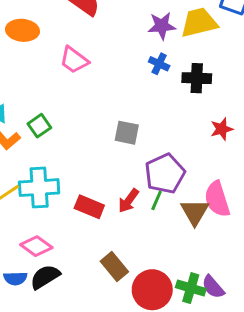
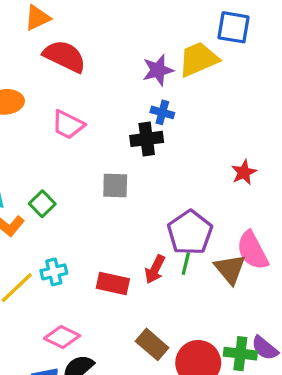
black cross: (197, 78) -> (147, 139), moved
gray square: (127, 133) -> (115, 185), moved
cyan cross: (39, 188) -> (54, 272), size x0.6

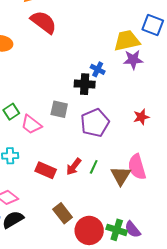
purple star: (158, 70) -> (133, 60), moved
pink trapezoid: (68, 125) -> (31, 125), moved
purple pentagon: (190, 233) -> (95, 123), moved

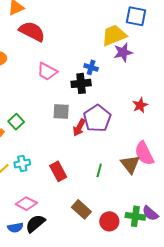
pink trapezoid: (31, 125) -> (47, 71), moved
red arrow: (74, 167) -> (79, 127), moved
green line: (94, 167) -> (99, 170), moved
red rectangle: (46, 170) -> (58, 171), turned 48
red circle: (89, 230) -> (109, 221), size x0.7

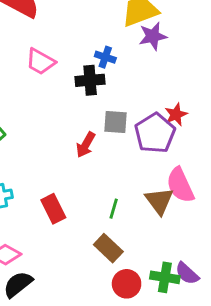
gray square: (61, 111) -> (116, 122), moved
purple pentagon: (97, 118) -> (155, 133), moved
brown rectangle: (81, 209) -> (108, 248), moved

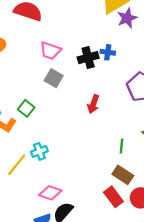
blue cross: (105, 57) -> (108, 52), moved
gray square: (116, 122) -> (54, 78), moved, turned 36
red rectangle: (53, 209) -> (113, 197), moved

